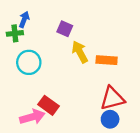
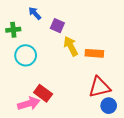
blue arrow: (24, 19) -> (35, 13), moved, turned -64
blue circle: (110, 119) -> (109, 106), moved

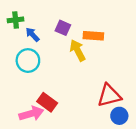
blue arrow: (35, 13) -> (32, 35), moved
green cross: (13, 30) -> (16, 20), moved
orange rectangle: (94, 53) -> (93, 36), moved

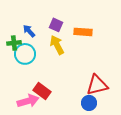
green cross: (16, 20) -> (14, 43), moved
yellow arrow: (78, 50) -> (57, 45), moved
blue circle: (119, 116) -> (89, 103), moved

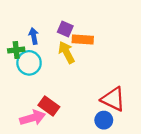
blue arrow: (29, 31) -> (34, 36), turned 32
orange rectangle: (83, 32) -> (83, 40), moved
red triangle: (97, 85) -> (113, 99), turned 40

